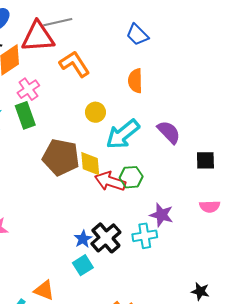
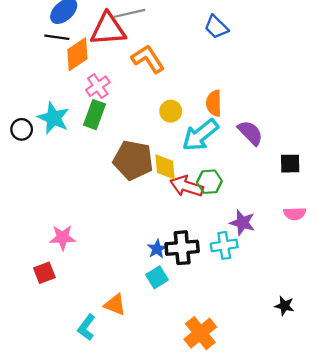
orange semicircle: (135, 81) -> (214, 103), moved
green rectangle: (25, 115) -> (94, 115), turned 40
black cross: (106, 238) -> (182, 248), turned 36

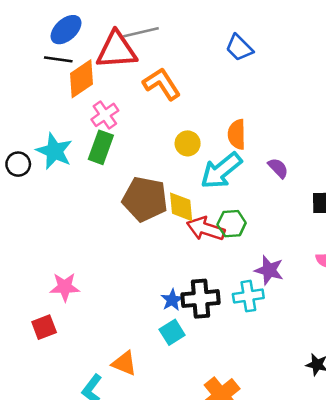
purple semicircle: (250, 133) -> (278, 168), size x0.7

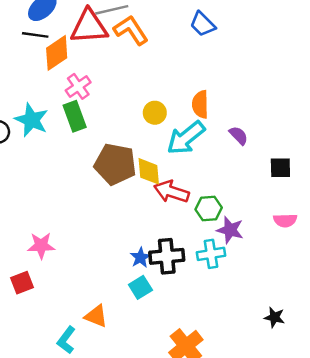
orange L-shape: (162, 84) -> (131, 30), moved
green rectangle: (101, 147) -> (75, 116), turned -40
green hexagon: (232, 224) -> (209, 208), moved

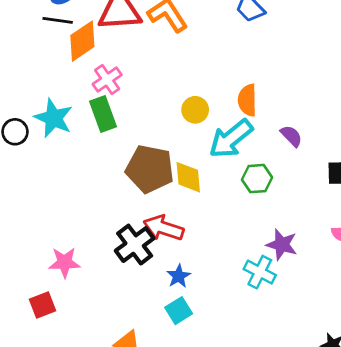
red arrow: (172, 192) -> (164, 228), moved
green hexagon: (209, 208) -> (257, 179), moved
cyan cross: (211, 254) -> (260, 272), turned 36
black cross: (167, 256) -> (135, 245), moved, turned -32

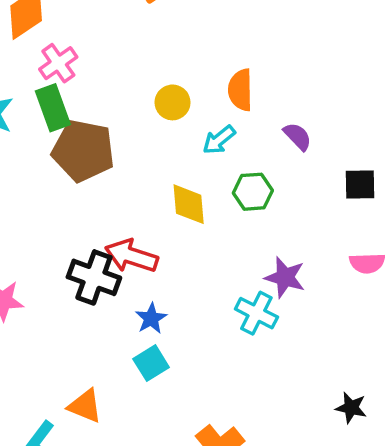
cyan arrow: (231, 139) -> (219, 140), size x0.6
brown pentagon: (150, 169) -> (83, 151), moved
yellow diamond: (188, 177) -> (189, 204), moved
black cross: (135, 245) -> (94, 277), turned -33

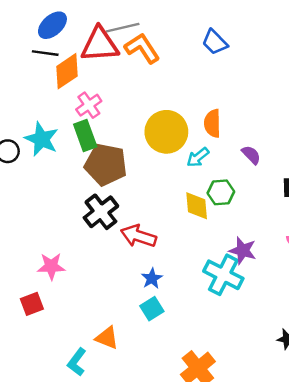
yellow circle: (173, 102) -> (166, 132), size x1.8
yellow diamond: (189, 204) -> (197, 206), moved
black cross: (94, 277) -> (101, 212), moved, turned 32
cyan cross: (256, 313) -> (223, 275), size x1.4

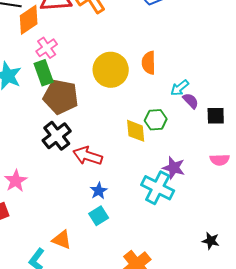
purple semicircle: (251, 155) -> (191, 101), moved
cyan arrow: (198, 157) -> (180, 88), moved
pink star: (51, 266) -> (16, 181), turned -30

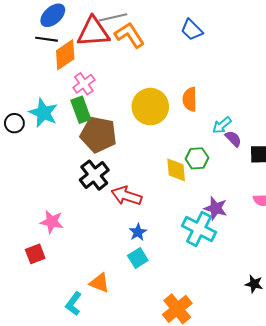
pink star: (16, 181) -> (52, 222), turned -30

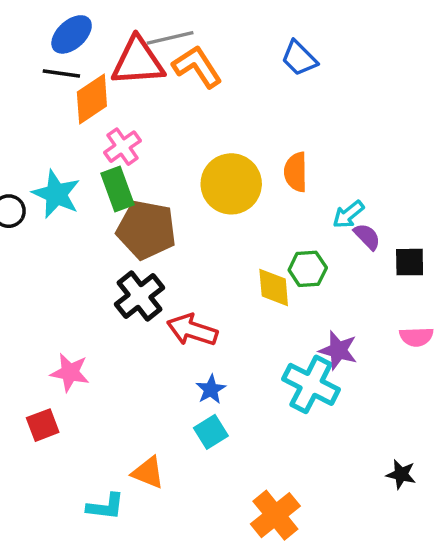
cyan L-shape: (74, 304) -> (106, 507), turned -120

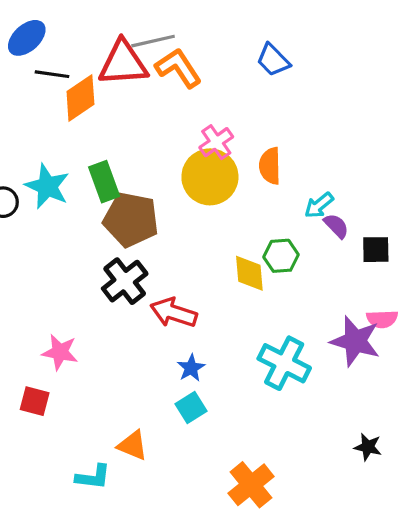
blue ellipse: (72, 34) -> (27, 38), moved
pink cross: (123, 147) -> (216, 142), moved
purple star: (338, 350) -> (355, 341), moved, size x1.4
red square: (43, 425) -> (35, 401), turned 36

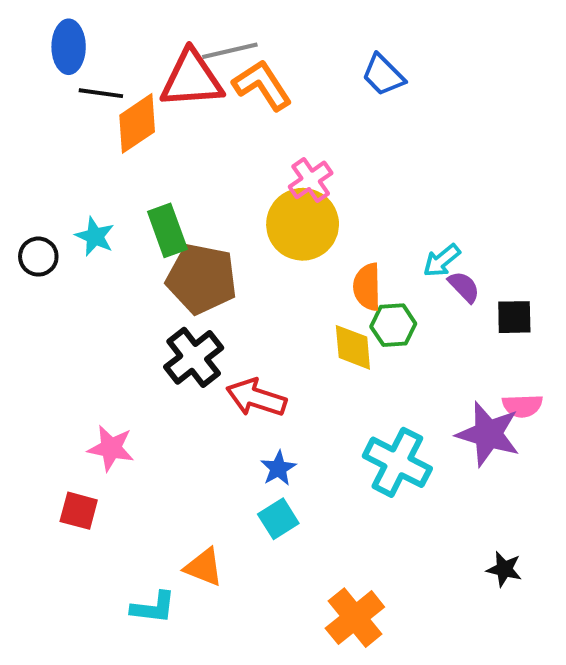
blue ellipse: (27, 38) -> (69, 47), turned -48
orange semicircle: (270, 166) -> (367, 287), moved
cyan star: (47, 186) -> (95, 236), size x0.7

